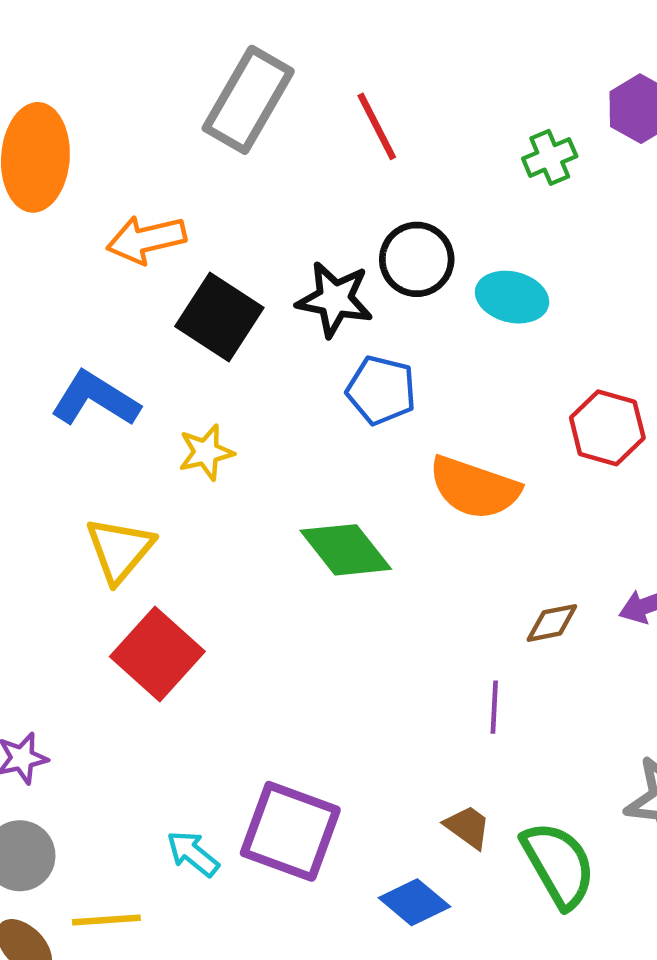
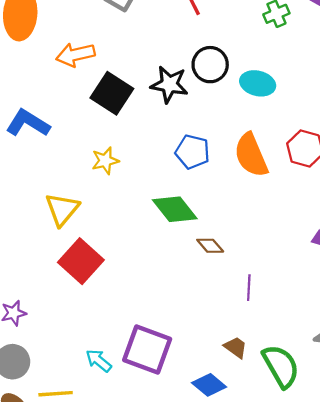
blue pentagon: (381, 390) -> (192, 152), moved
blue L-shape: (95, 399) -> (28, 123), moved
orange semicircle: (474, 488) -> (251, 155), moved, turned 48
brown diamond: (552, 623) -> (210, 246), moved, turned 60

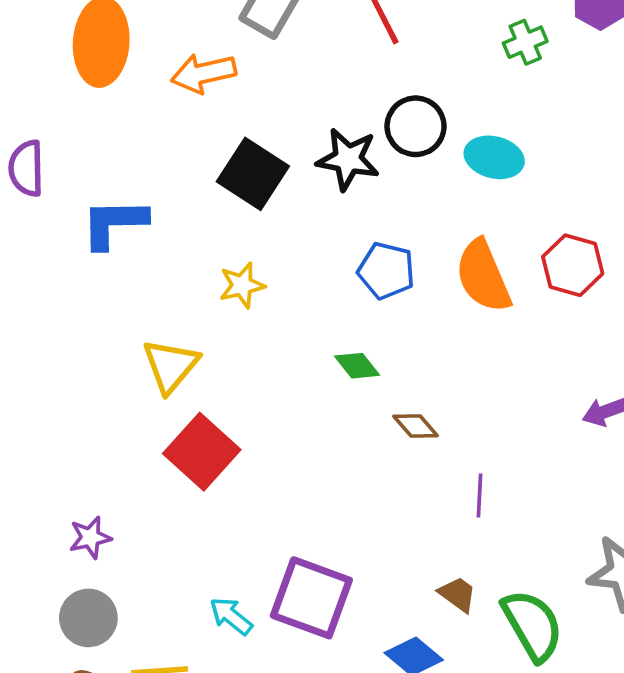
orange arrow: (75, 55) -> (204, 73), moved
blue L-shape: (28, 123) -> (114, 223), turned -33
green diamond: (175, 209) -> (357, 366), size x0.6

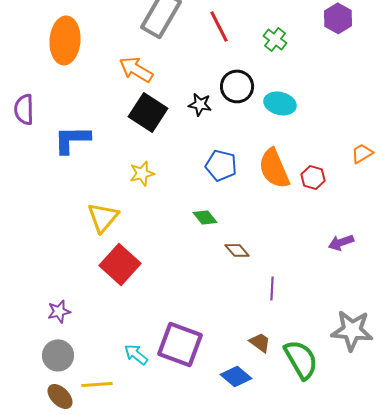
green cross: (525, 42) -> (275, 39), moved, turned -30
orange arrow: (204, 73) -> (136, 69), moved, turned 44
black star: (348, 159) -> (200, 104), size x0.7
red hexagon: (573, 265) -> (313, 177), moved, size x0.7

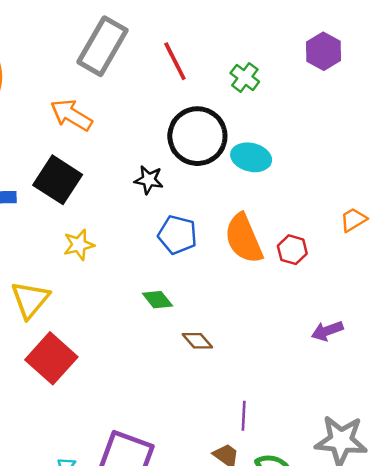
black circle: (237, 86) -> (197, 136), size x1.4
black star: (200, 104) -> (149, 180), moved
black square: (148, 112) -> (58, 180), moved
purple line: (272, 288) -> (244, 416), moved

